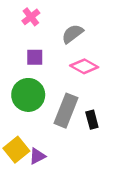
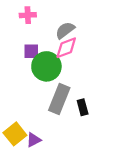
pink cross: (31, 17) -> (28, 15), turned 35
pink diamond: (84, 66) -> (66, 48), moved, turned -50
green circle: (28, 95) -> (46, 66), moved

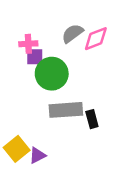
pink cross: (28, 15) -> (28, 44), moved
pink diamond: (66, 48) -> (96, 39), moved
gray rectangle: (59, 99) -> (66, 110), turned 64

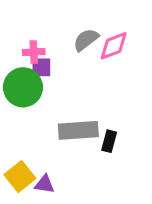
green circle: (52, 74) -> (23, 87), moved
black rectangle: (92, 119) -> (109, 141), turned 30
purple triangle: (37, 155) -> (44, 184), turned 36

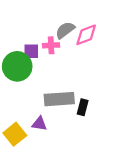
pink cross: (34, 52) -> (51, 45), moved
purple triangle: (44, 184) -> (39, 124), moved

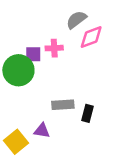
gray semicircle: (65, 30) -> (76, 20), moved
gray rectangle: (59, 99) -> (63, 105), size x0.7

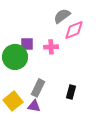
pink cross: (54, 48) -> (51, 47), moved
gray rectangle: (63, 105) -> (38, 88), moved, turned -60
yellow square: (16, 142) -> (13, 101), moved

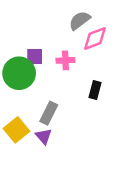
black rectangle: (71, 92) -> (95, 90), moved
purple triangle: (34, 106) -> (44, 136), turned 40

